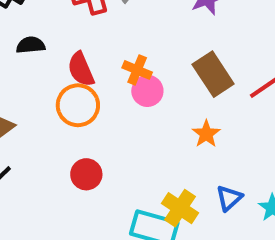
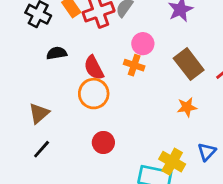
pink circle: (147, 91) -> (143, 44), moved
orange star: (206, 134) -> (187, 107), turned 30

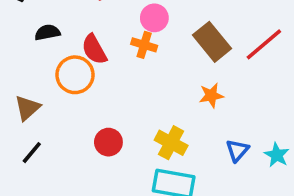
orange circle: (94, 94) -> (75, 75), moved
yellow cross: (172, 162) -> (171, 143), moved

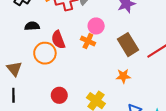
brown triangle: (27, 108) -> (14, 69), turned -35
black line: (32, 153) -> (13, 95), turned -48

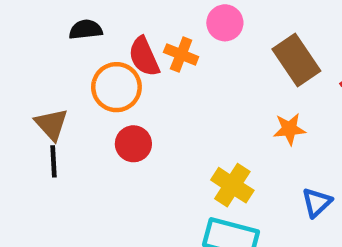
orange cross: (88, 41) -> (181, 55), moved
black line: (13, 95) -> (54, 161), moved
red circle: (59, 95) -> (133, 144), moved

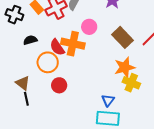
orange cross: (181, 55) -> (73, 44), size x1.6
orange star: (289, 129) -> (125, 67), size x1.5
yellow cross: (232, 185) -> (131, 83), moved
blue triangle: (317, 203) -> (108, 100), moved

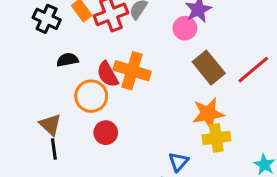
pink circle: (89, 27) -> (185, 28), moved
yellow cross: (131, 83) -> (216, 138), turned -36

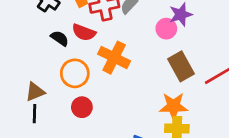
black semicircle: (67, 60) -> (60, 38), turned 36
red semicircle: (108, 74) -> (84, 32), moved, turned -50
brown triangle: (50, 125) -> (35, 92), turned 45

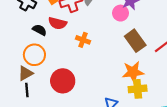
orange cross: (114, 58) -> (83, 40), size x0.6
orange circle: (75, 73) -> (34, 55), moved
red circle: (82, 107) -> (63, 81), size x1.5

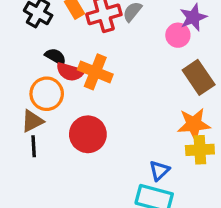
red semicircle: (57, 23) -> (70, 72), moved
orange cross: (83, 40) -> (95, 72), moved, size x1.5

